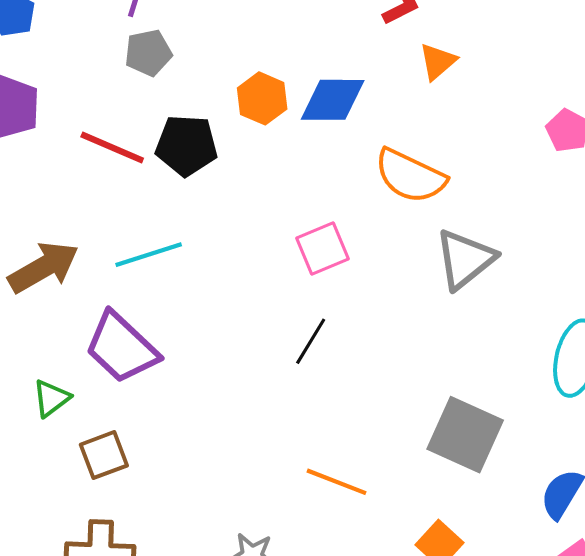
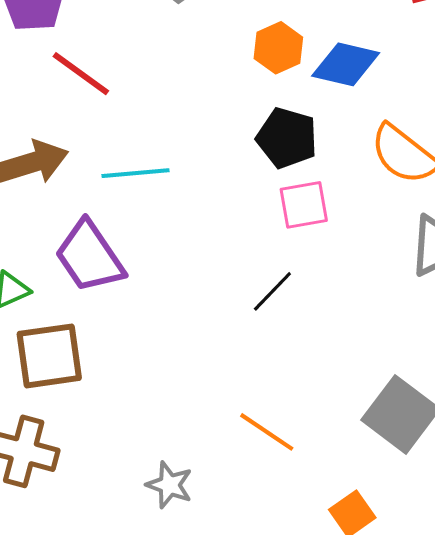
black pentagon: (186, 145) -> (287, 138), moved
red line: (112, 147) -> (81, 74), moved
brown square: (104, 455) -> (49, 356), size x1.5

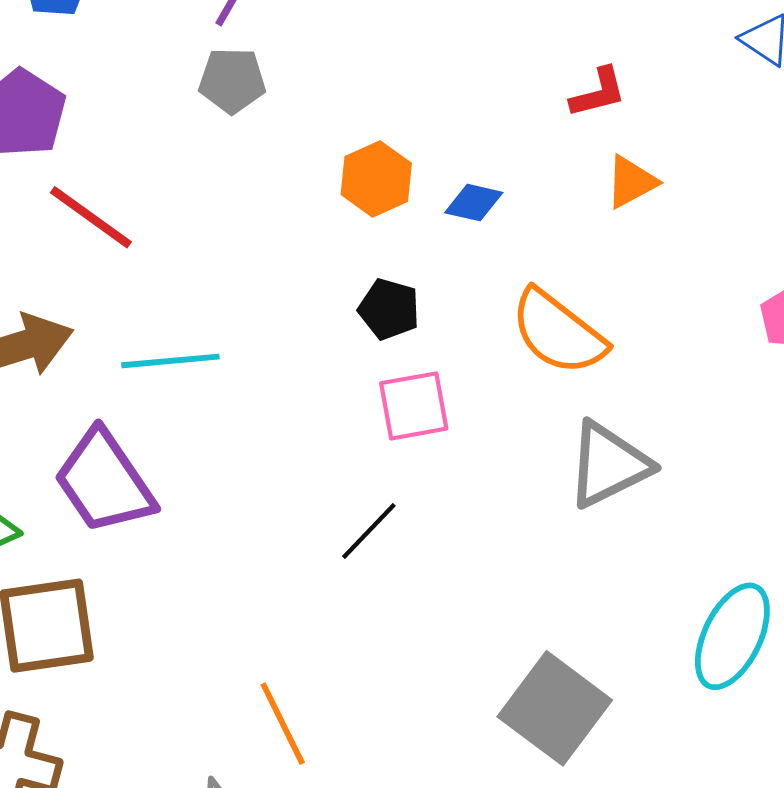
blue diamond: (346, 64) -> (474, 203), size x0.6
black pentagon: (287, 138) -> (389, 309), size x0.7
orange line: (267, 432) -> (283, 724), moved, turned 30

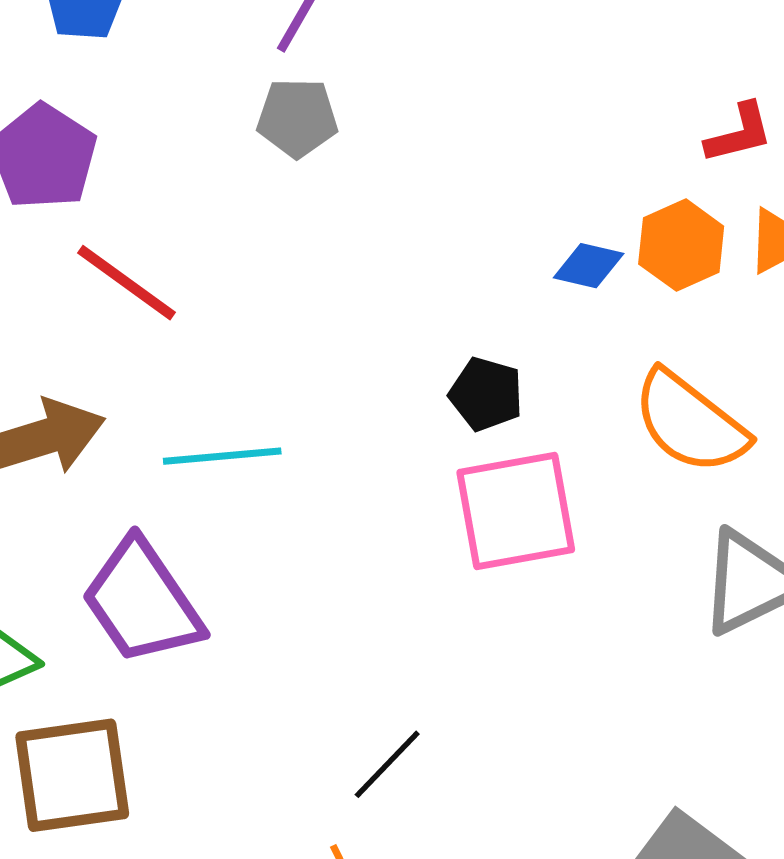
orange hexagon: (376, 179) -> (681, 245), moved
pink square: (414, 406) -> (516, 511), size x1.4
black line: (369, 531) -> (387, 764), moved

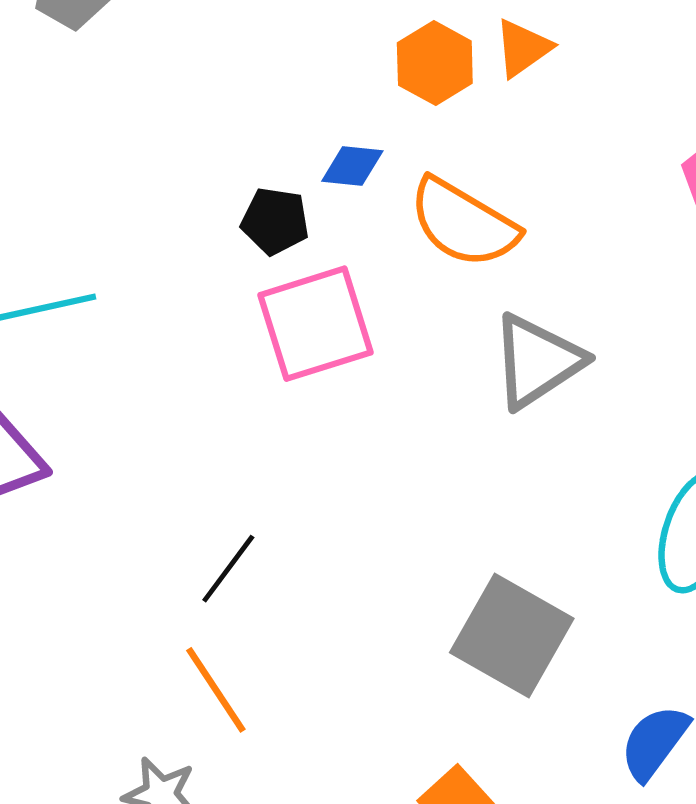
blue diamond: (589, 266) -> (352, 166), moved

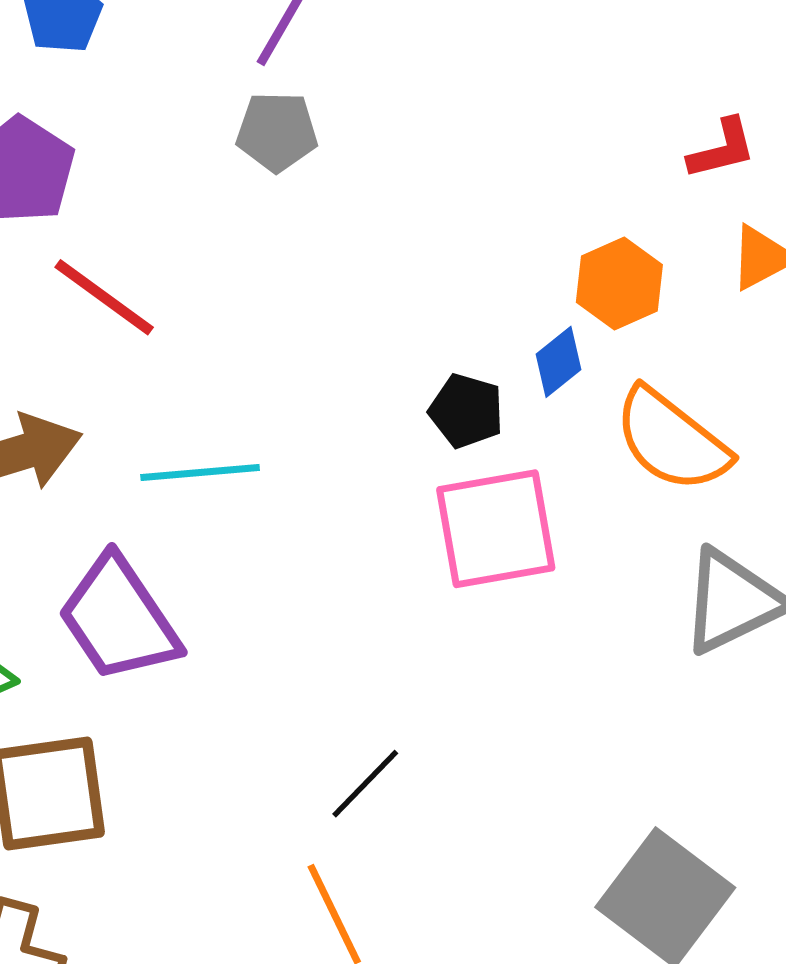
orange hexagon: (435, 63) -> (619, 284), moved
blue diamond: (352, 166) -> (559, 362), turned -52

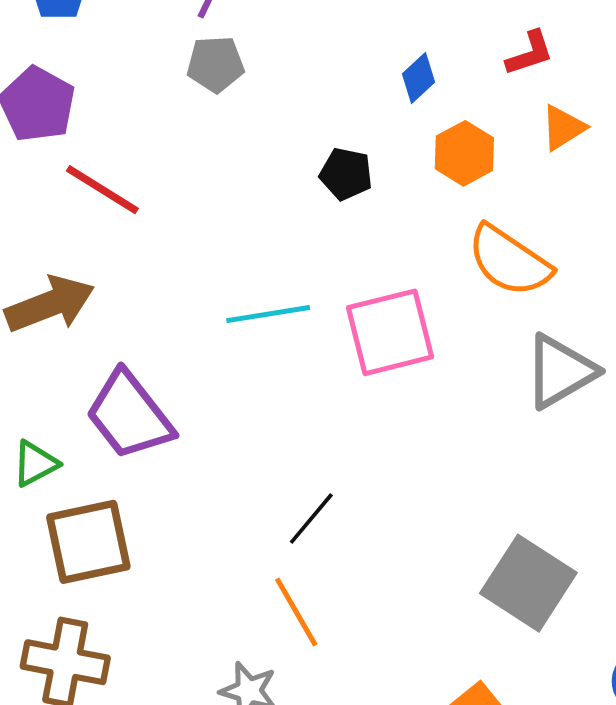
blue diamond: (559, 362) -> (419, 78), moved
black pentagon: (466, 411) -> (346, 174), moved
cyan line: (200, 472) -> (268, 314), moved

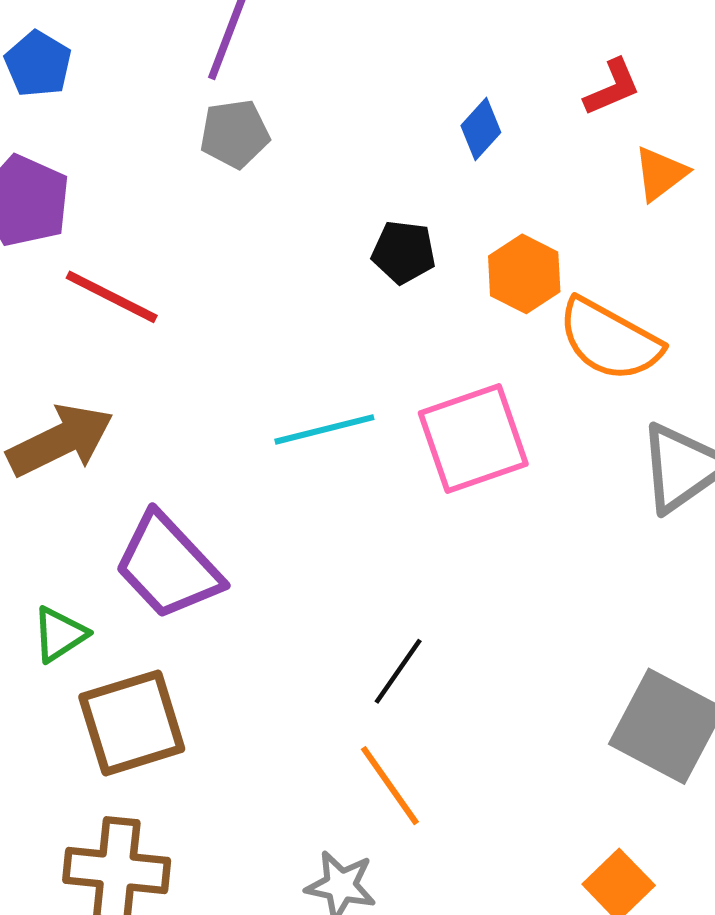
orange hexagon: (464, 153) -> (524, 274), moved

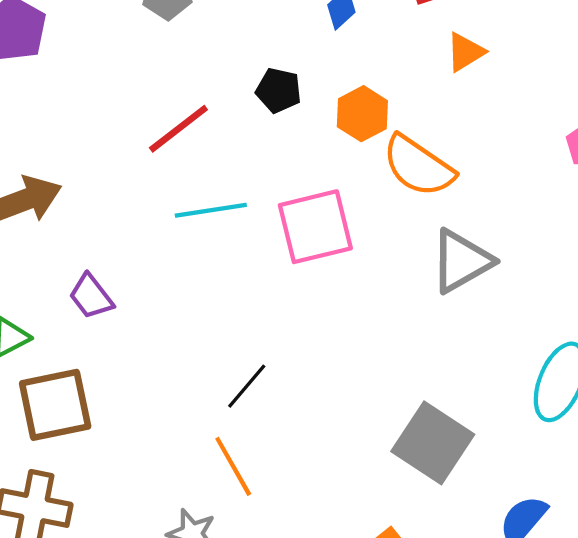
red line: (112, 297) -> (178, 129), moved, turned -70
purple trapezoid: (168, 566) -> (91, 296), size x0.6

